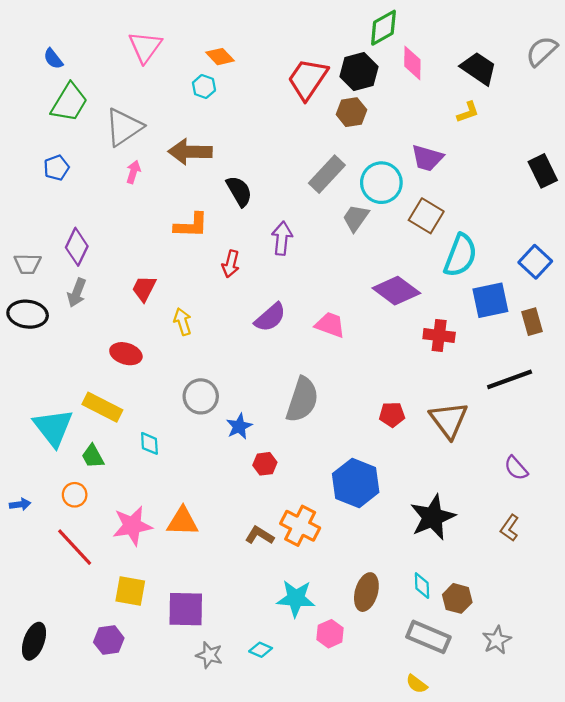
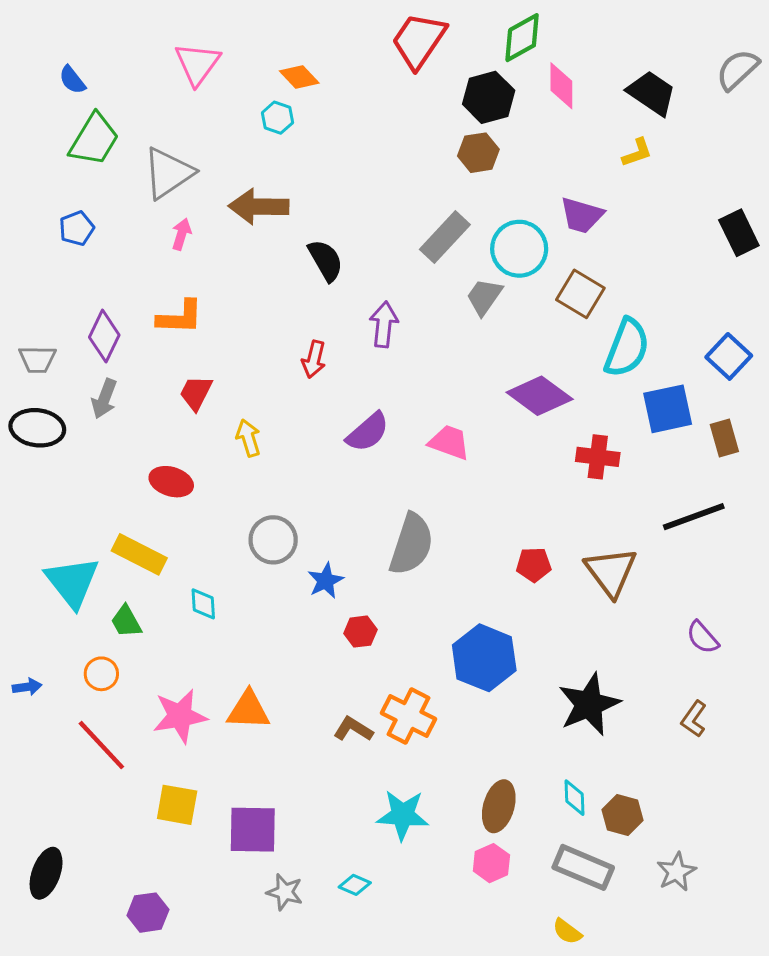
red trapezoid: (308, 79) -> (419, 41), moved
orange L-shape: (191, 225) -> (180, 317), moved
pink hexagon: (330, 634) -> (491, 863), moved
purple hexagon: (109, 640) -> (148, 913), moved

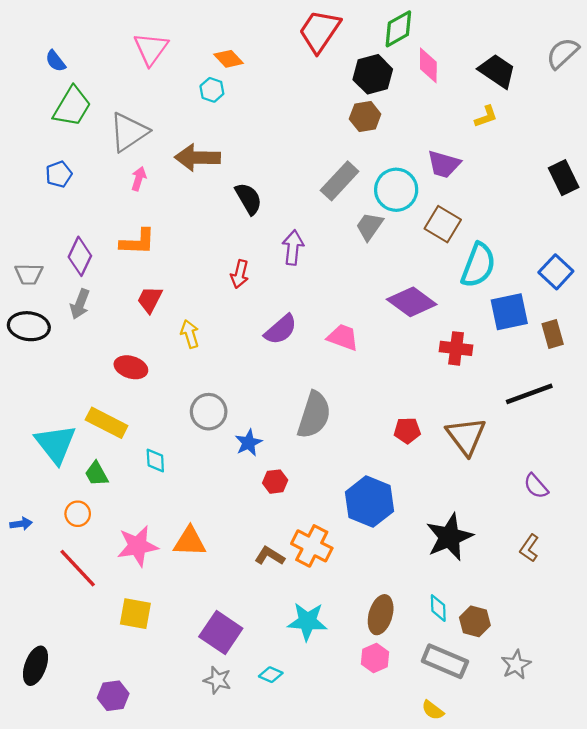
purple square: (253, 830) -> (221, 632), moved, turned 33

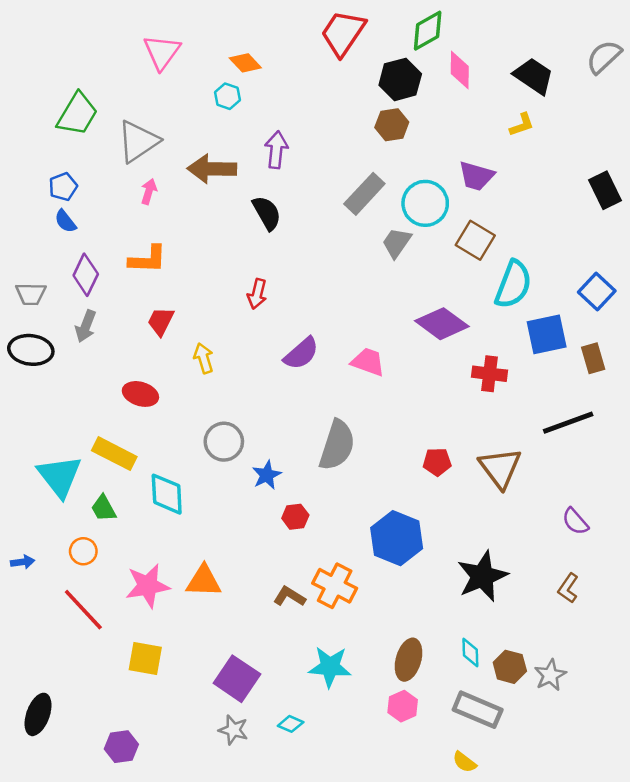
blue semicircle: (55, 61) -> (65, 221), moved
purple arrow: (293, 247) -> (276, 150), moved
cyan diamond: (155, 460) -> (167, 494), size x1.6
gray star: (516, 665) -> (550, 675), moved

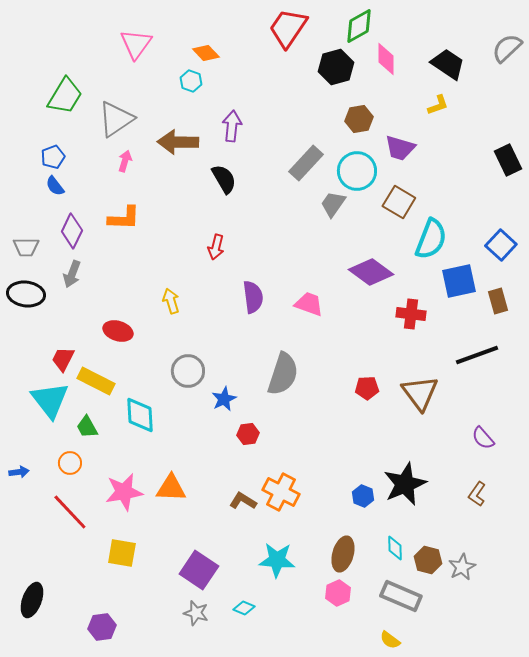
brown hexagon: (392, 125) -> (359, 119), moved
red trapezoid: (161, 321) -> (63, 359), moved
purple semicircle: (301, 353) -> (253, 297), turned -56
blue hexagon: (397, 538) -> (363, 496), moved, size x0.5

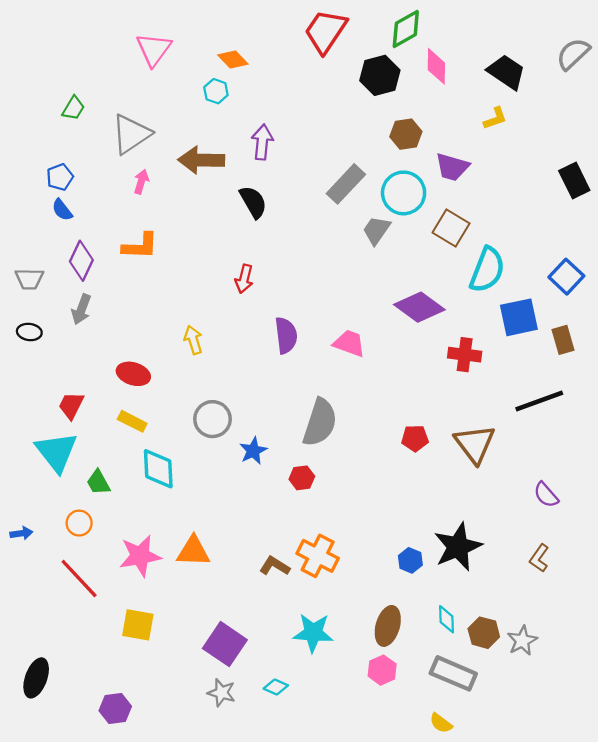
green trapezoid: (65, 96) -> (73, 108), size x0.6
black ellipse: (26, 294) -> (29, 332), size x0.6
yellow rectangle: (96, 381) -> (132, 421), moved, size x0.7
red hexagon: (248, 434) -> (302, 478), moved

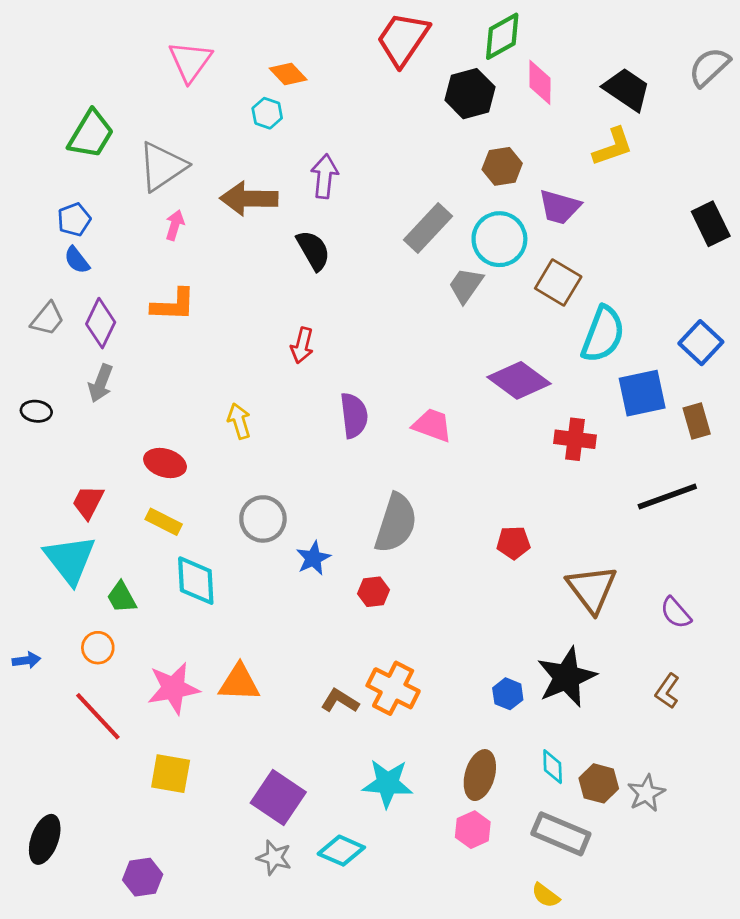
green trapezoid: (73, 108) -> (91, 134), size x1.6
yellow L-shape: (495, 118) -> (613, 147), size x1.4
gray trapezoid: (29, 279) -> (47, 319), moved, turned -52
brown triangle: (475, 444) -> (592, 589), moved
cyan diamond: (276, 687) -> (341, 851), size x1.5

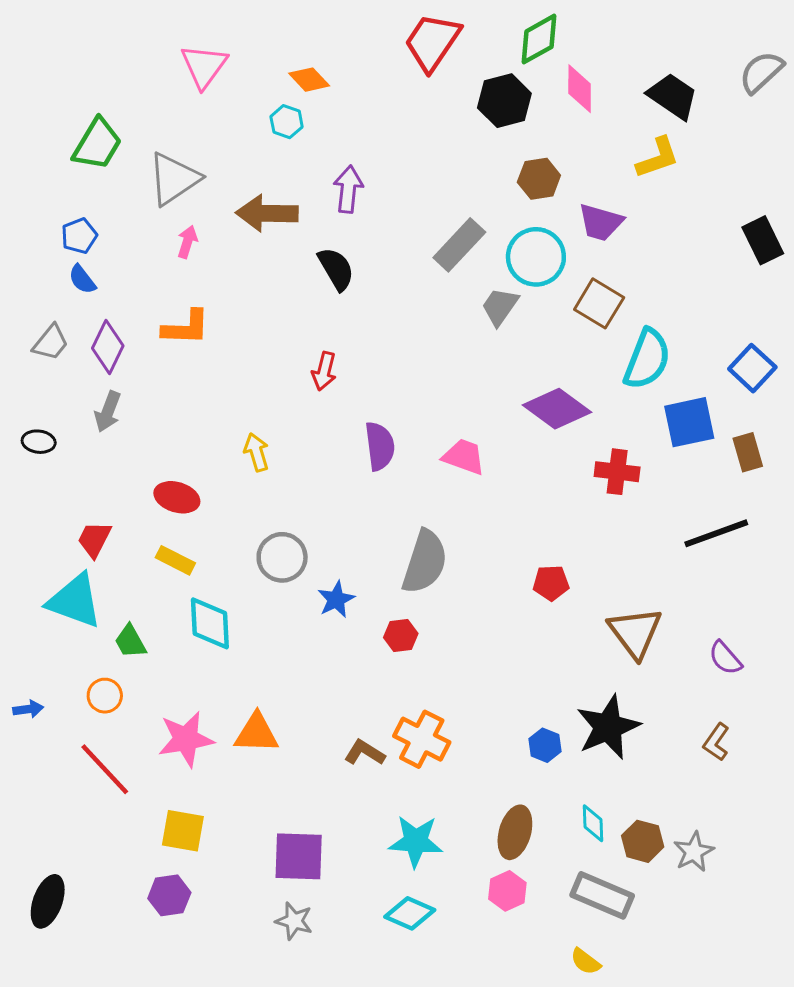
cyan triangle: (70, 560) -> (75, 601), turned -32
purple square: (278, 797) -> (299, 856), turned -32
cyan diamond: (341, 851) -> (410, 913), moved
purple hexagon: (143, 877) -> (169, 895), moved

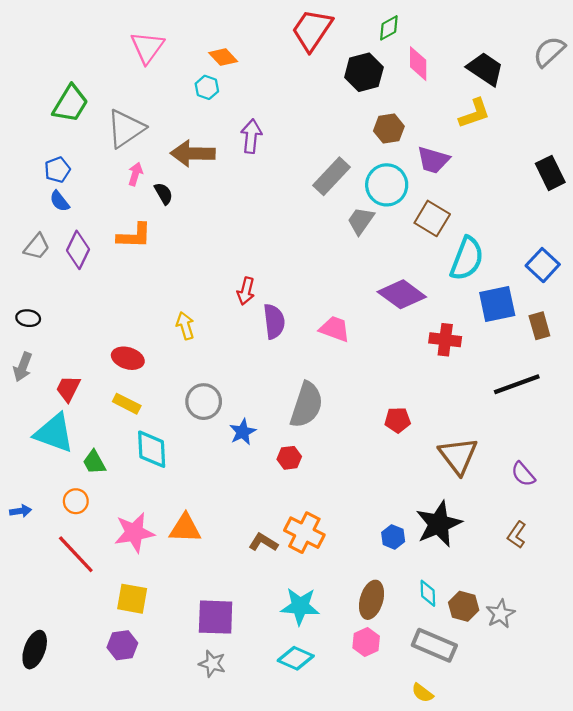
green diamond: (539, 39) -> (389, 28), size x0.7
black semicircle: (336, 269) -> (164, 194), moved, size x0.7
red arrow: (324, 371) -> (246, 291), moved
gray arrow: (108, 412) -> (23, 367), moved

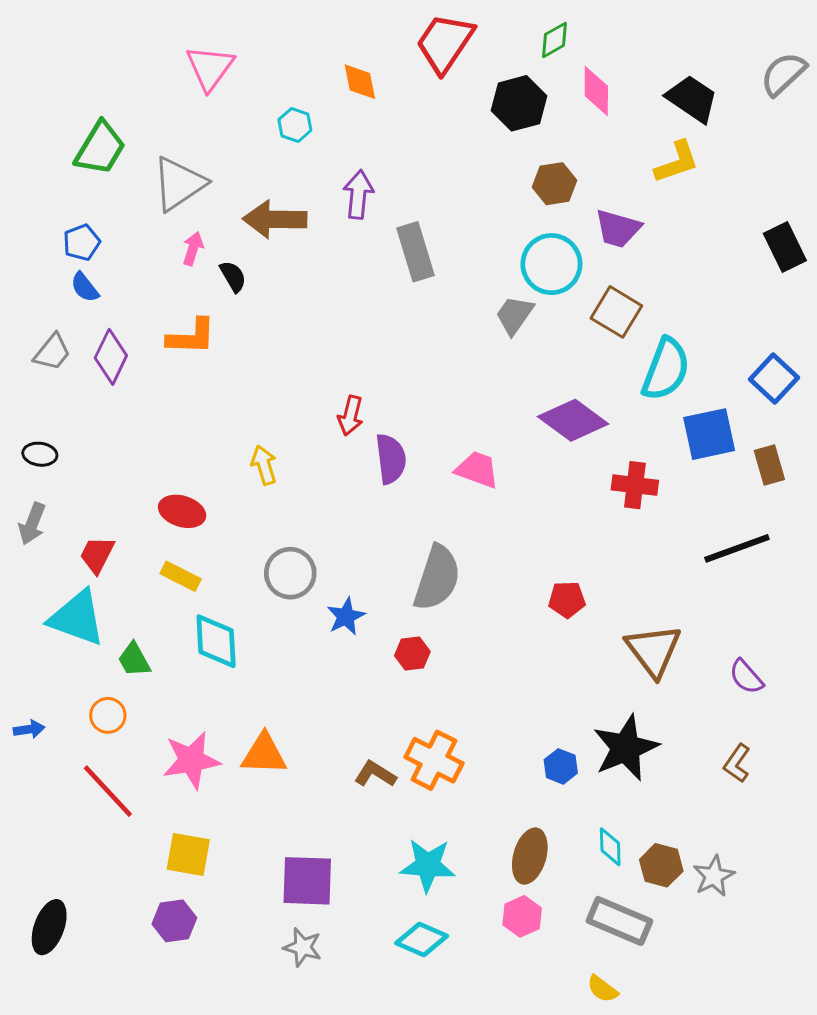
orange diamond: (223, 57) -> (360, 82), moved, turned 32
gray rectangle: (331, 176) -> (415, 252), moved, turned -60

